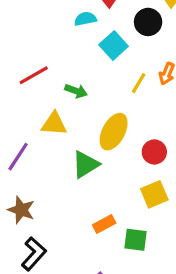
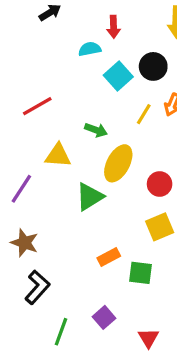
black circle: (148, 22) -> (153, 66), moved
green arrow: (76, 91) -> (96, 130), moved

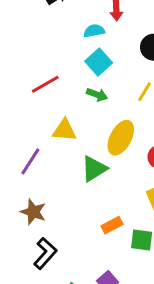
cyan square: (118, 76) -> (99, 62), moved
green arrow: (96, 130) -> (97, 95), moved

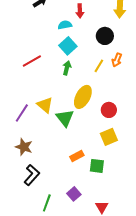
green arrow: (97, 95) -> (67, 68), turned -96
yellow triangle: (64, 130) -> (45, 105), moved, turned 36
green triangle: (94, 169) -> (65, 118), turned -36

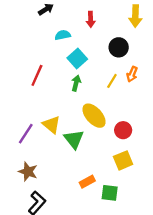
cyan semicircle: (65, 25) -> (63, 35), moved
red line: (32, 61) -> (37, 75), turned -36
yellow ellipse: (83, 97) -> (94, 116), turned -70

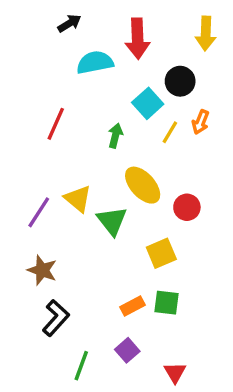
red arrow: (91, 19) -> (138, 39), size x1.6
cyan semicircle: (63, 35) -> (95, 62), size x1.5
cyan square: (77, 59) -> (148, 103), moved
yellow square: (123, 160) -> (161, 253), moved
orange rectangle: (87, 182) -> (132, 306), moved

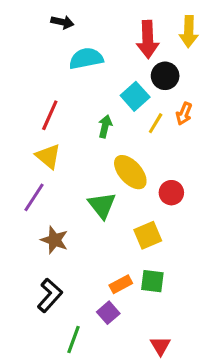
black arrow: (69, 23) -> (62, 22), turned 45
red arrow: (138, 39) -> (148, 39), moved
yellow triangle: (78, 199) -> (48, 156), moved
brown star: (42, 270) -> (55, 240), moved
purple square: (127, 350) -> (108, 313), moved

